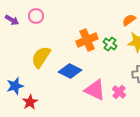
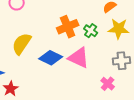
pink triangle: (95, 90) -> (79, 58), moved
pink cross: (119, 92) -> (108, 84), moved

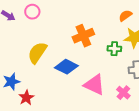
green cross: (91, 31) -> (114, 49), moved, turned -32
pink triangle: (79, 58) -> (94, 85), moved

